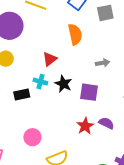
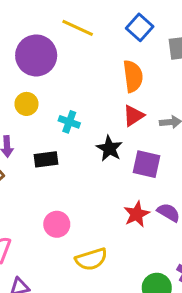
red triangle: (50, 59) -> (134, 116), moved
cyan cross: (40, 82) -> (69, 122), moved

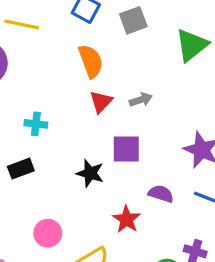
black star: (109, 148) -> (90, 173), moved
red star: (137, 214) -> (126, 219), moved

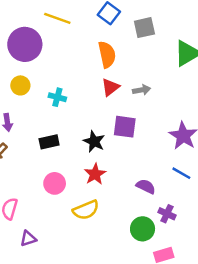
black rectangle: (21, 169) -> (49, 142), moved
purple semicircle: (161, 194) -> (146, 186), moved
red star: (126, 219) -> (95, 174), moved

